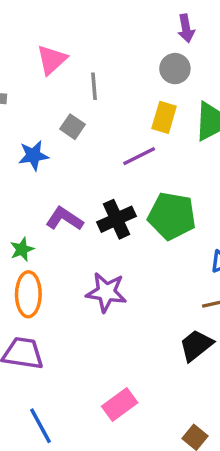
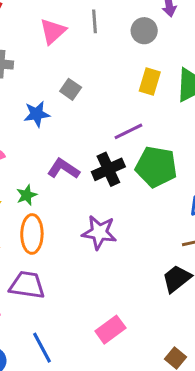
gray circle: (175, 69) -> (144, 31), moved
gray line: (94, 86) -> (95, 21), moved
purple line: (139, 156) -> (128, 131), moved

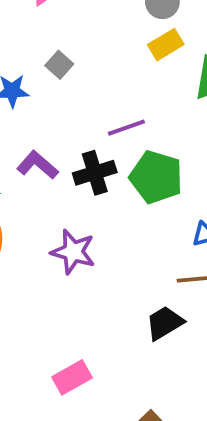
yellow rectangle: (150, 82) -> (166, 45), moved, turned 35

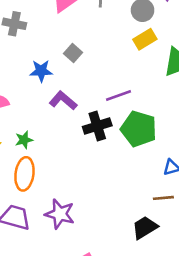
purple L-shape: (38, 165) -> (63, 100), moved
purple star: (73, 252) -> (60, 214), moved

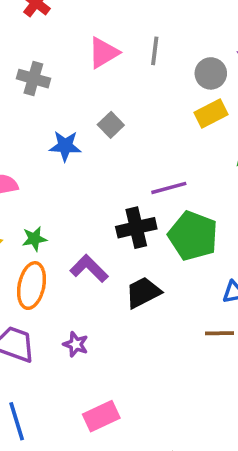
purple L-shape: (63, 100) -> (89, 268), moved
purple star: (60, 214) -> (76, 344), size x0.6
black trapezoid: (145, 227) -> (143, 292), moved

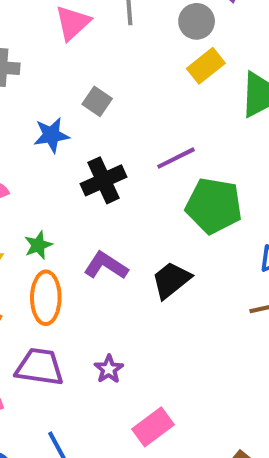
black cross: (136, 228) -> (103, 180), moved
purple star: (76, 344) -> (109, 369), moved, turned 30

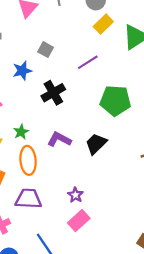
purple line: (176, 158) -> (88, 62), moved
purple star: (109, 369) -> (75, 195), moved
pink rectangle: (153, 427) -> (79, 221), moved

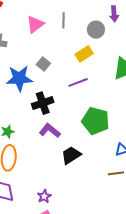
yellow rectangle: (103, 24) -> (84, 54), moved
blue star: (22, 71) -> (19, 78), size x1.5
purple L-shape: (59, 139) -> (50, 131), moved

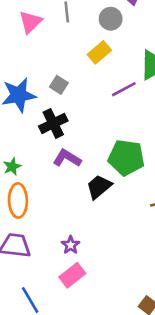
gray square: (43, 64) -> (59, 85), moved
purple line: (78, 82) -> (124, 89), moved
green pentagon: (96, 121) -> (126, 158), moved

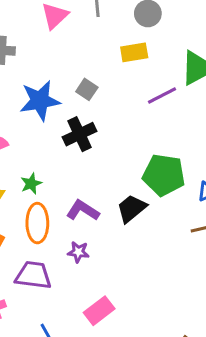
yellow rectangle: (99, 52) -> (134, 52), turned 30
purple L-shape: (67, 158) -> (83, 210), moved
purple star: (71, 245) -> (78, 252), moved, turned -30

